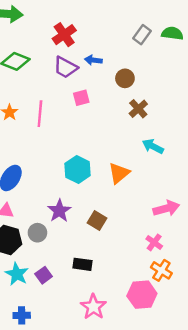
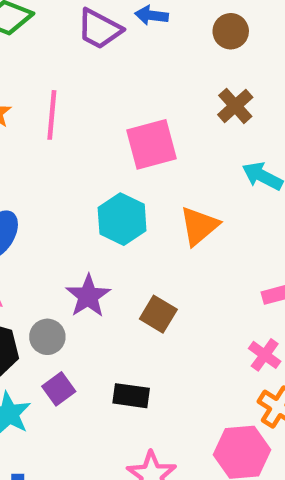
brown circle: (125, 78) -> (231, 31), moved
pink square: (81, 98) -> (151, 144), moved, size x1.6
purple square: (44, 275) -> (59, 389), moved

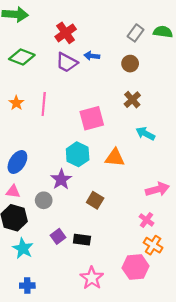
orange triangle: (199, 226) -> (115, 158), turned 45
purple star: (88, 296) -> (61, 179), moved
gray circle: (47, 337) -> (44, 200), moved
purple square: (59, 389) -> (58, 236), moved

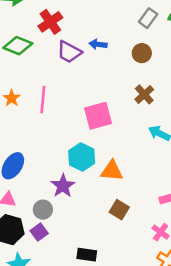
red cross: (66, 33) -> (50, 22), moved
orange triangle: (115, 158) -> (112, 171), moved
brown square: (95, 200) -> (119, 210), moved
purple square: (58, 236) -> (39, 232), moved

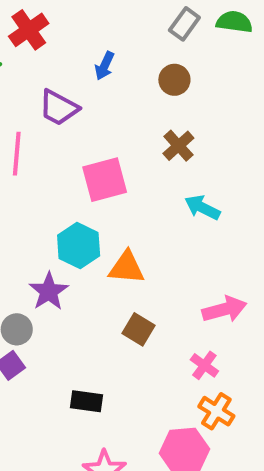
blue arrow: (98, 44) -> (105, 66), turned -72
purple trapezoid: (69, 52) -> (59, 108), moved

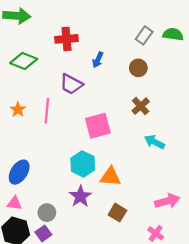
red cross: (29, 30) -> (67, 39), moved, turned 30
purple star: (49, 291) -> (80, 196), moved

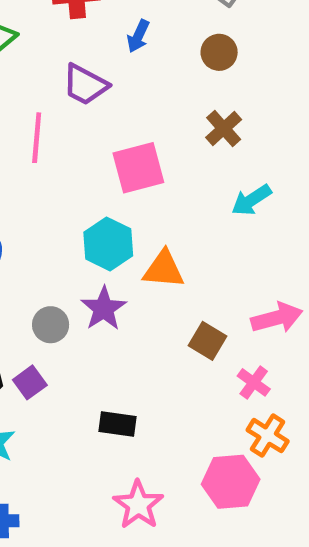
cyan arrow: (155, 142) -> (251, 200), turned -60
gray circle: (47, 213) -> (51, 325), moved
brown square: (117, 213) -> (208, 341), moved

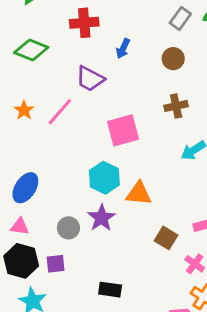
brown cross: (224, 129) -> (176, 106), turned 30
pink line: (37, 138) -> (60, 112), turned 36
purple square: (30, 382) -> (56, 264), turned 30

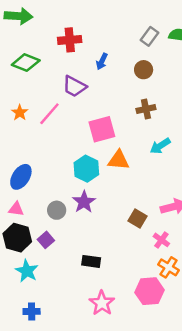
orange triangle: (139, 193) -> (119, 160), moved
purple square: (56, 264) -> (46, 240), turned -35

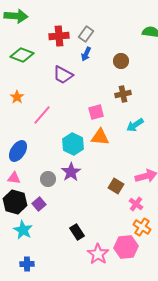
gray rectangle: (149, 36) -> (86, 34), moved
pink line: (49, 114) -> (42, 115), moved
pink square: (102, 129) -> (96, 112), moved, size x0.7
black rectangle: (91, 261) -> (77, 232), moved, turned 49
pink star: (102, 303) -> (98, 254), moved

